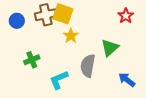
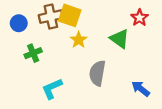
green triangle: (110, 48) -> (120, 39), moved, turned -42
green cross: (32, 60) -> (33, 53), moved
cyan L-shape: (59, 80) -> (52, 89), moved

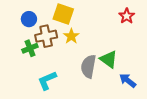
brown cross: (51, 17) -> (46, 36), moved
blue circle: (19, 23) -> (29, 19), moved
green triangle: (120, 39) -> (109, 59), moved

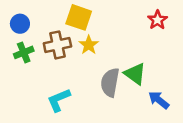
blue circle: (29, 19) -> (20, 24), moved
green cross: (30, 48) -> (24, 52), moved

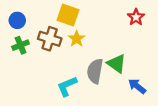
brown cross: (57, 45) -> (50, 39), turned 30
cyan L-shape: (59, 100) -> (67, 86), moved

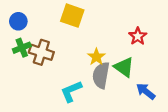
red star: (136, 17) -> (138, 36), moved
brown cross: (50, 39) -> (41, 52), moved
yellow star: (77, 39) -> (96, 57), moved

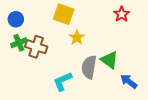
red star: (138, 36) -> (122, 14), moved
yellow star: (96, 57) -> (77, 38), moved

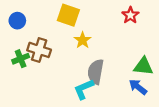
green cross: (19, 43) -> (21, 59), moved
green triangle: (109, 60) -> (143, 66), moved, turned -30
cyan L-shape: (63, 81) -> (84, 89), moved

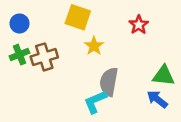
red star: (130, 15) -> (139, 25), moved
brown cross: (39, 50) -> (44, 57), turned -35
green cross: (21, 59) -> (19, 55), moved

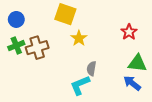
red star: (139, 25) -> (129, 32), moved
gray semicircle: (109, 82) -> (91, 69), size x0.6

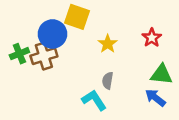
blue circle: (16, 19) -> (52, 34), moved, size x1.5
yellow star: (79, 38) -> (108, 44), moved
cyan L-shape: (80, 85) -> (94, 100), turned 80

